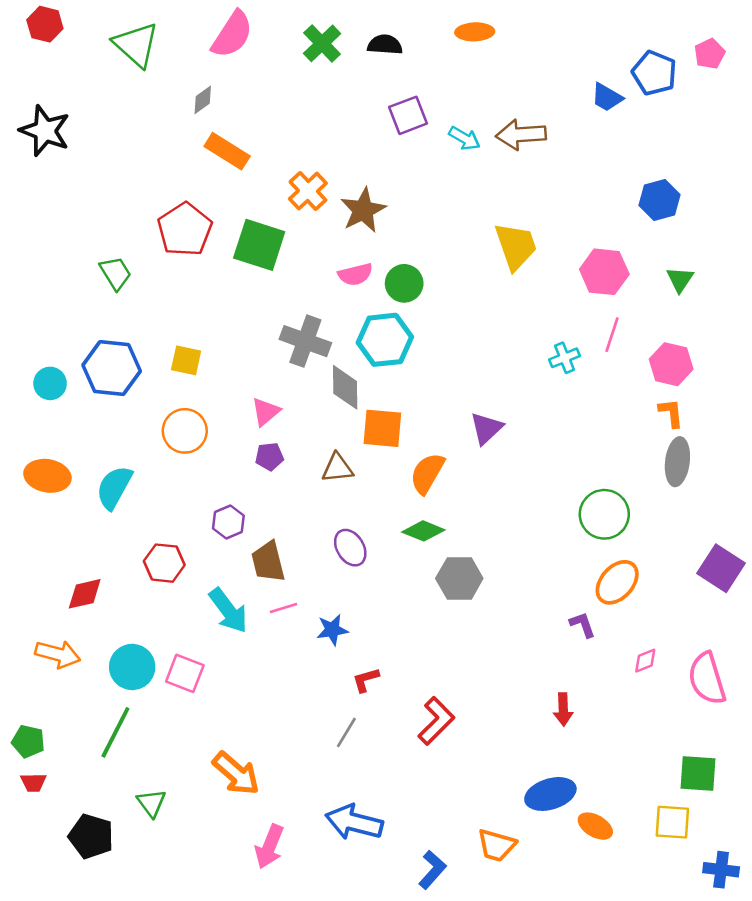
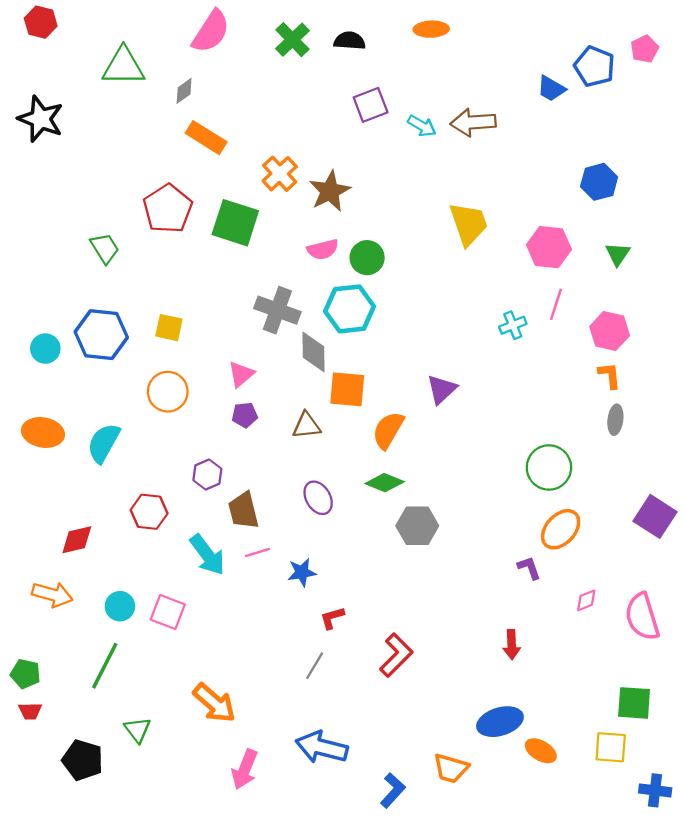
green triangle: (136, 45) -> (123, 66), moved, turned -42
gray ellipse: (677, 462) -> (615, 420), size x0.7
cyan circle: (132, 667) -> (120, 606), size x0.7

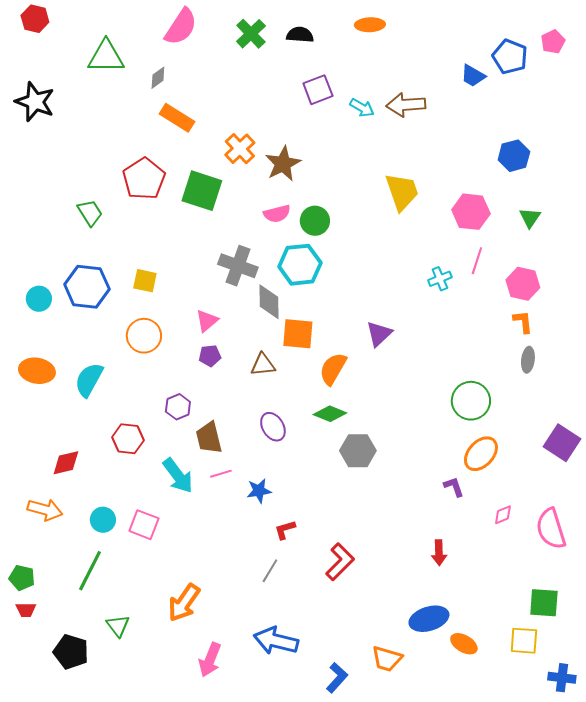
orange arrow: (214, 703) -> (184, 603), turned 84

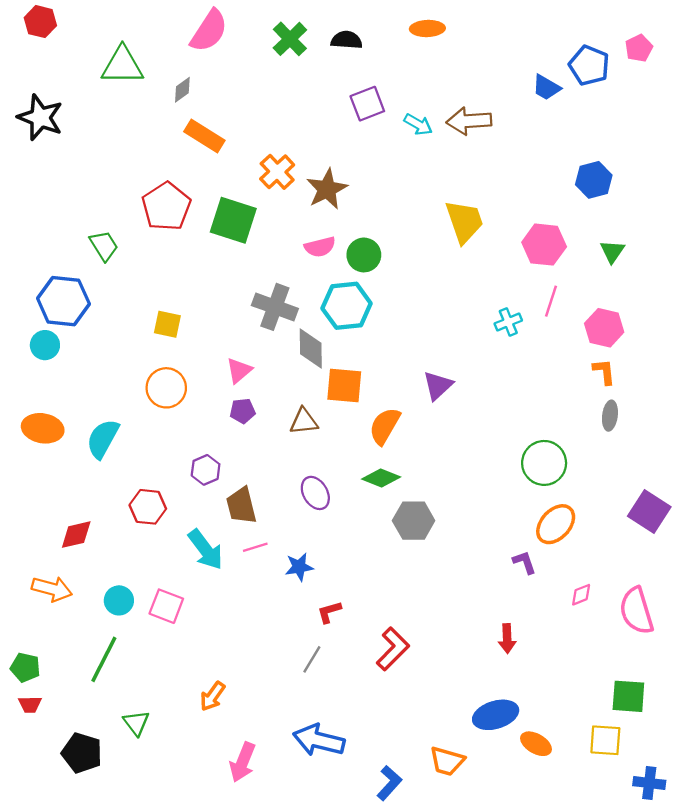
blue hexagon: (87, 287) -> (63, 301), moved
orange arrow: (184, 603) -> (212, 696), size x0.7

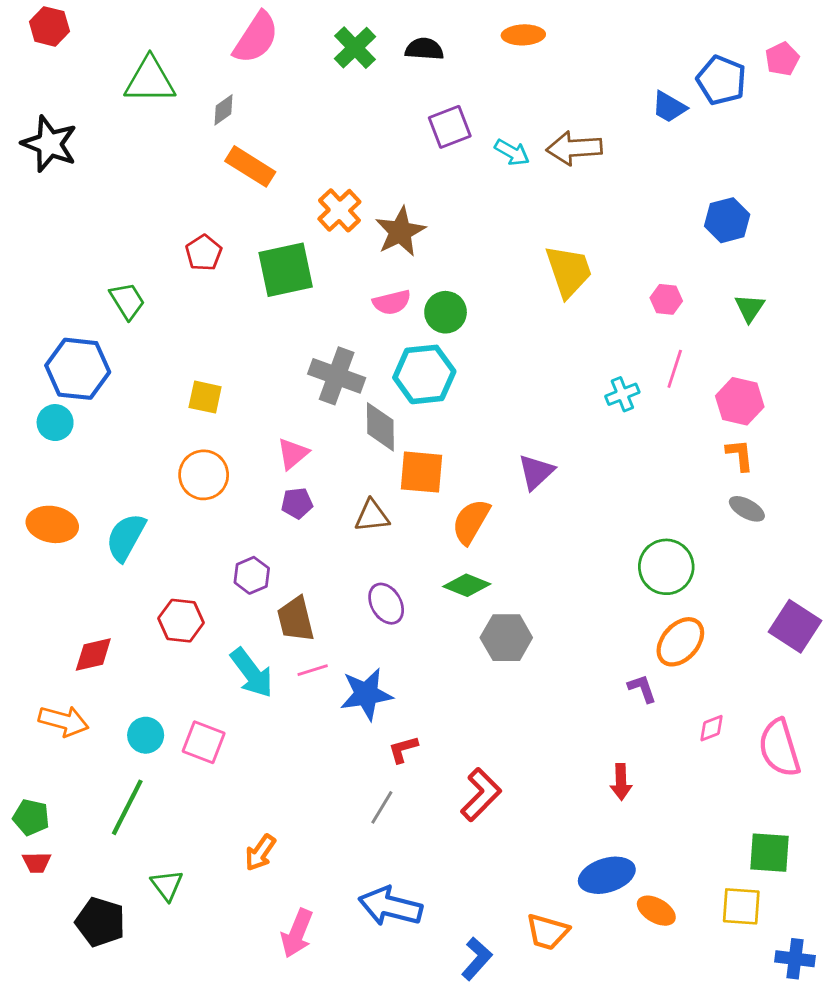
red pentagon: (166, 206) -> (204, 253), size x0.6
green square: (233, 220) -> (286, 270), turned -30
pink hexagon: (544, 245) -> (666, 299), size x0.6
gray ellipse: (610, 416) -> (747, 509), turned -68
blue star: (299, 567) -> (366, 694), size x1.5

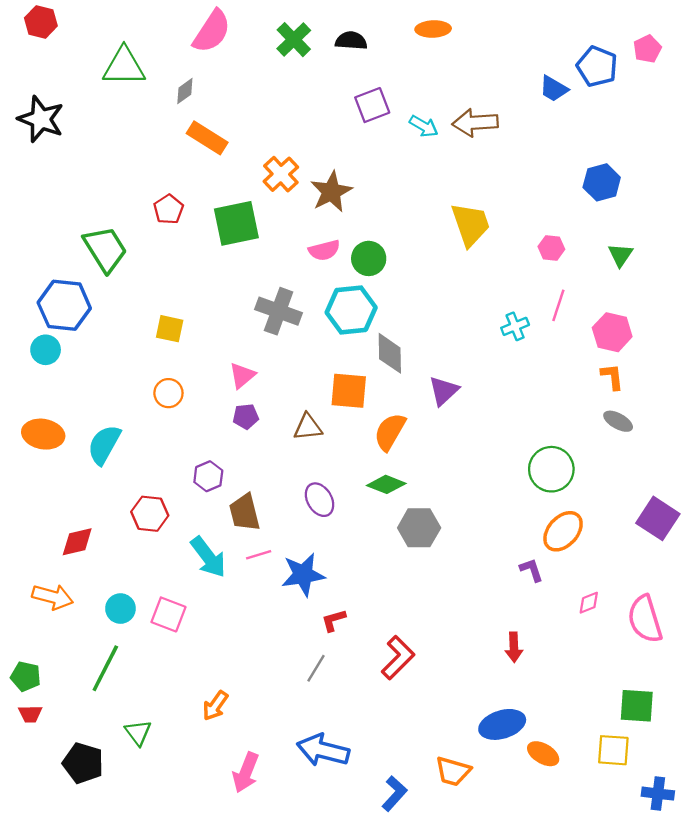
green trapezoid: (127, 301) -> (105, 249), size x1.5
gray diamond: (380, 427) -> (390, 353), moved
orange circle: (204, 475) -> (168, 393), size x0.7

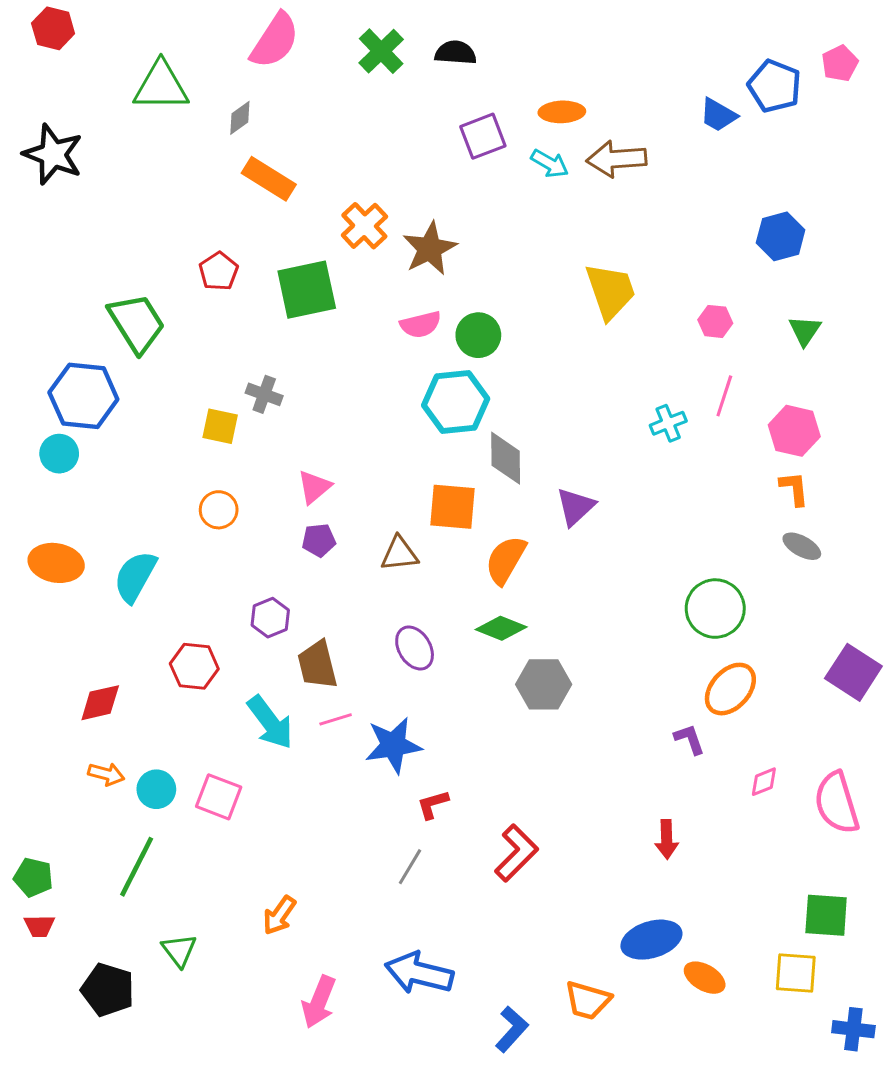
orange ellipse: (433, 29) -> (562, 112), moved
gray cross: (279, 311) -> (264, 394), moved, size x0.6
orange arrow: (53, 597) -> (106, 774), moved, size x0.7

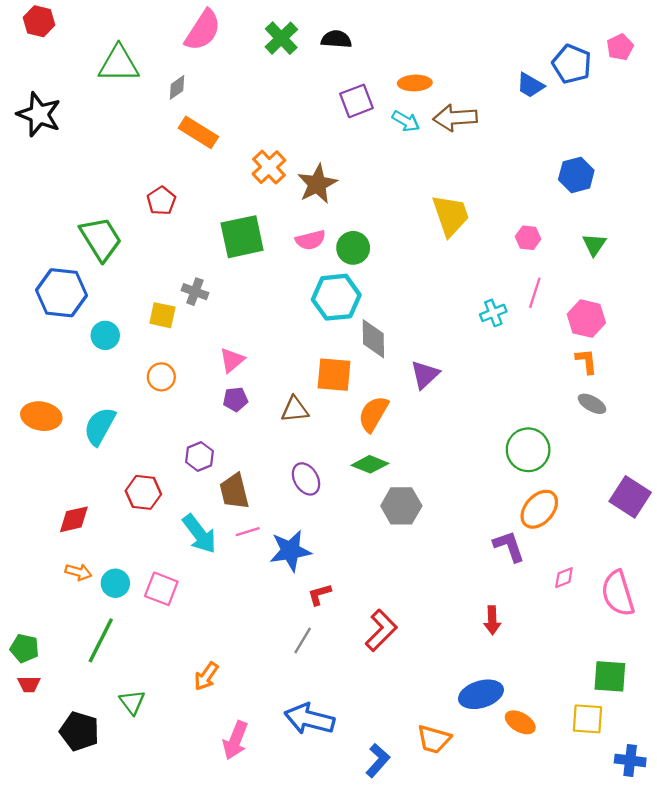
green square: (307, 290) -> (242, 237), moved
cyan circle: (59, 454) -> (105, 335), moved
purple L-shape: (689, 739) -> (509, 546), size x1.4

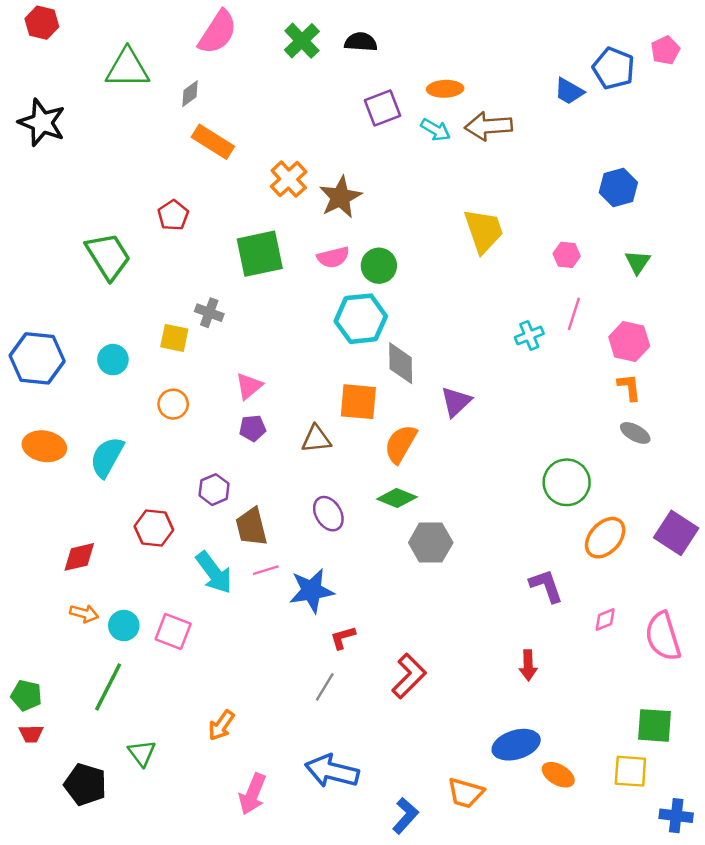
blue hexagon: (61, 293) -> (37, 358), moved
orange ellipse: (539, 509) -> (605, 538), moved

